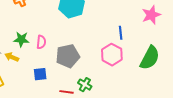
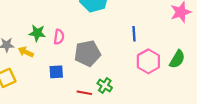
blue line: (121, 33) -> (134, 34), moved
pink hexagon: (112, 55) -> (148, 61), moved
green semicircle: (150, 58) -> (177, 59), size x0.7

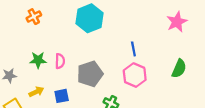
yellow arrow: (26, 52) -> (36, 92), moved, turned 136
pink hexagon: (148, 61) -> (135, 75), moved

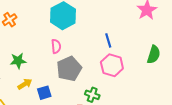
pink semicircle: (60, 61) -> (56, 46), moved
yellow arrow: (36, 92) -> (25, 84), moved

